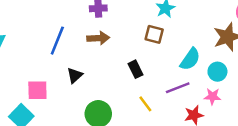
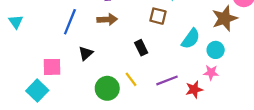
purple line: (178, 88) -> (167, 80), moved
yellow line: (145, 104) -> (131, 79), moved

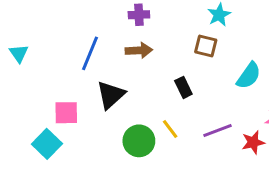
black triangle: (86, 53) -> (111, 95), size x1.5

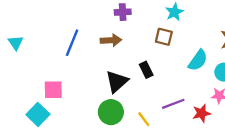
purple cross: (139, 15) -> (123, 12), moved
black triangle: (111, 95) -> (117, 82), moved
yellow line: (170, 129) -> (144, 119), moved

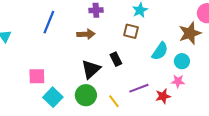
blue line: (72, 43) -> (49, 22), moved
cyan square: (38, 114) -> (53, 97), moved

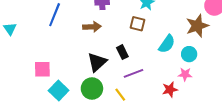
purple line: (139, 88) -> (133, 73), moved

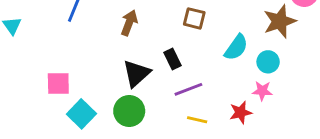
brown arrow: (92, 27) -> (129, 23), turned -66
yellow line: (120, 95) -> (197, 120), moved, turned -40

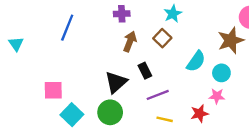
brown square: (194, 18) -> (162, 38), turned 30
brown arrow: (129, 23) -> (130, 42), moved

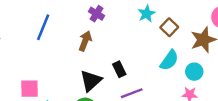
purple cross: (122, 14) -> (97, 14), turned 35
brown square: (162, 38) -> (169, 27), moved
brown arrow: (130, 42) -> (85, 41), moved

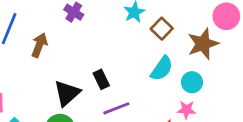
brown arrow: (85, 41) -> (39, 45), moved

